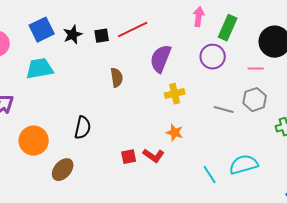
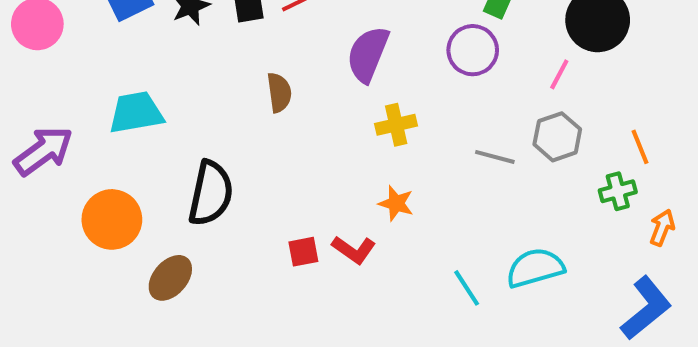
cyan trapezoid: (40, 69) -> (136, 113), moved
pink line: (256, 69) -> (559, 74), turned -63
black semicircle: (83, 128) -> (211, 193), size x1.4

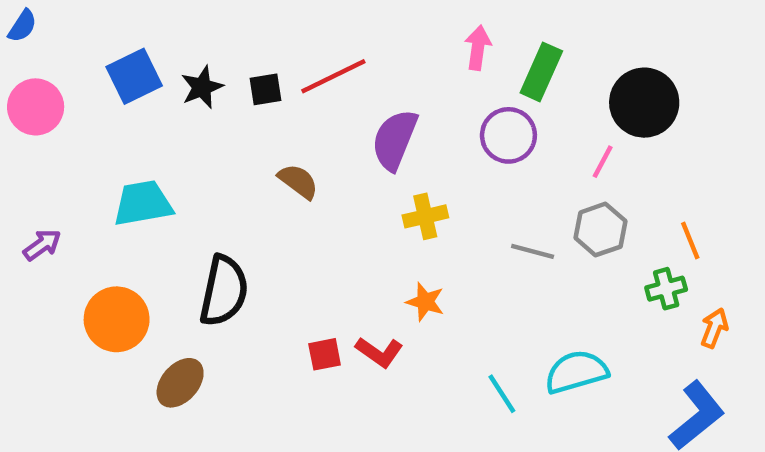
brown semicircle: (279, 92) -> (298, 181), turned -45
purple arrow: (43, 151) -> (42, 245), size x0.6

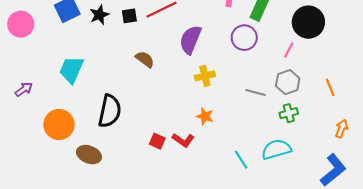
cyan trapezoid: (143, 203) -> (71, 70), turned -56
green cross: (666, 289) -> (289, 113), moved
red square: (325, 354) -> (157, 141), turned 35
brown ellipse: (180, 383) -> (89, 155), turned 70

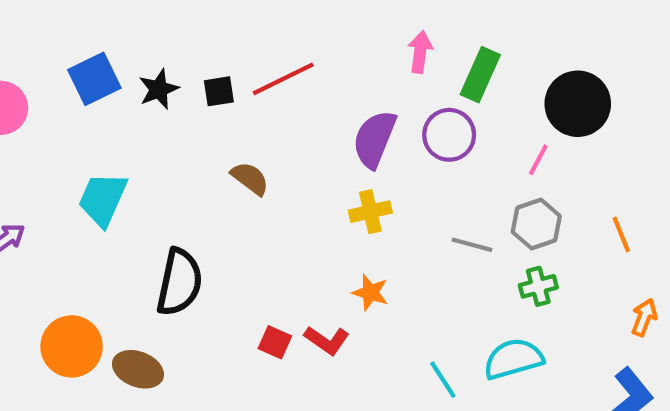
purple semicircle: (190, 40) -> (374, 139), moved
orange circle: (59, 125) -> (72, 346), moved

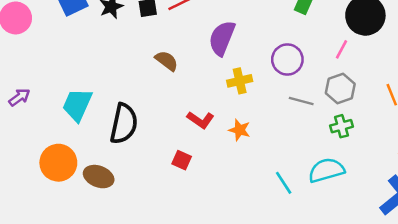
purple circle: (449, 135) -> (287, 59), moved
purple semicircle: (374, 139) -> (222, 38), moved
cyan trapezoid: (103, 199) -> (77, 105), moved
red L-shape: (327, 340) -> (201, 120), moved

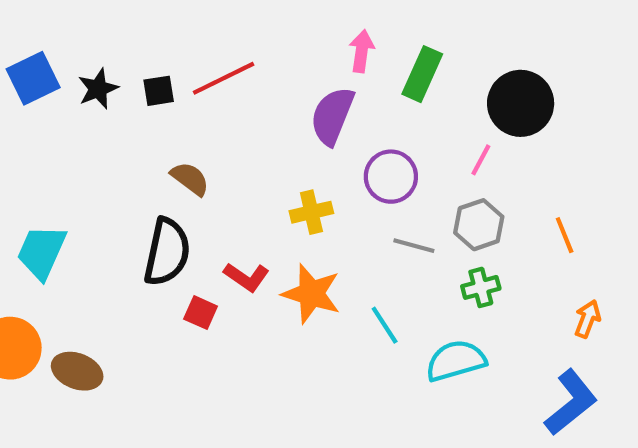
purple semicircle: (222, 38) -> (332, 116), moved
black semicircle: (124, 124) -> (167, 252), moved
orange star: (240, 130) -> (311, 294), size x1.6
red square: (182, 160) -> (201, 313), moved
cyan line: (284, 183) -> (385, 325), moved

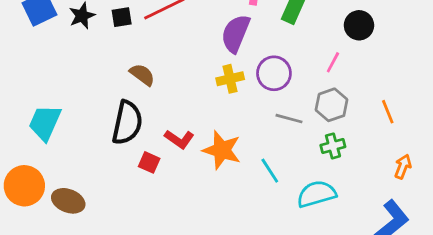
black circle: (521, 103) -> (359, 25), size x0.7
yellow cross: (311, 212) -> (230, 79), moved

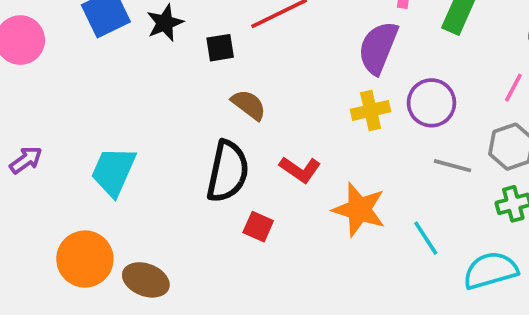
black square: (122, 17) -> (220, 48), moved
red L-shape: (179, 139) -> (300, 170), moved

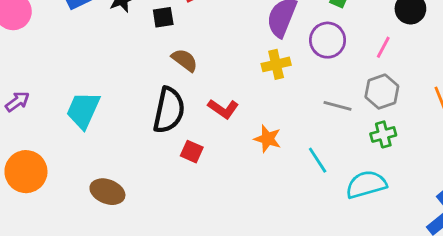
purple circle: (431, 103) -> (328, 40), moved
orange star: (359, 210) -> (268, 139), size x0.7
orange circle: (85, 259) -> (26, 172), moved

